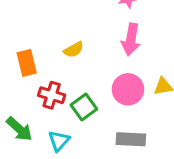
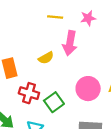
pink arrow: (131, 39) -> (70, 43), moved

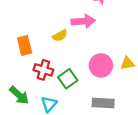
pink arrow: (70, 43) -> (83, 21), turned -105

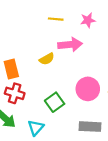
red cross: (43, 70) -> (15, 93), moved

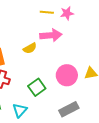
yellow line: (56, 19) -> (47, 12), moved
gray rectangle: (90, 127) -> (69, 109), turned -30

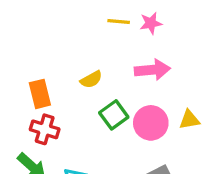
pink arrow: (51, 35) -> (152, 70), moved
green square: (37, 87) -> (114, 115), moved

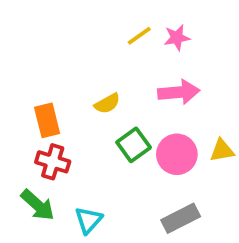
yellow line: (119, 22) -> (139, 36), turned -40

